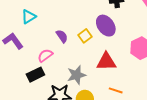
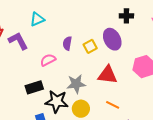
purple semicircle: (62, 36) -> (67, 43), turned -144
black rectangle: (35, 75) -> (34, 87), moved

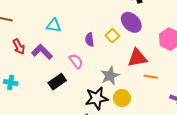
cyan triangle: (37, 19) -> (54, 25), turned 49
pink semicircle: (48, 60) -> (76, 61), turned 98
black rectangle: (34, 87) -> (57, 82), moved
orange line: (113, 105) -> (151, 77), moved

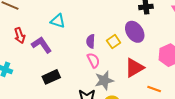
red triangle: (137, 58) -> (134, 68), turned -30
pink semicircle: (76, 61) -> (93, 60), moved
orange line: (151, 77) -> (154, 89), moved

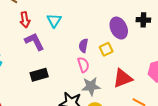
cyan triangle: (58, 21) -> (54, 20), turned 35
purple ellipse: (135, 32) -> (119, 28), moved
red arrow: (20, 36) -> (25, 20), moved

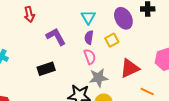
cyan triangle: (54, 20) -> (88, 17), moved
purple L-shape: (34, 42) -> (56, 37), moved

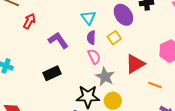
red arrow: (29, 14) -> (29, 21), turned -133
gray star: (98, 78) -> (105, 77), turned -30

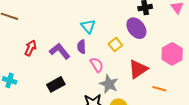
purple ellipse: (123, 15) -> (136, 28), moved
red arrow: (29, 21) -> (30, 48), moved
purple semicircle: (91, 38) -> (81, 47), moved

